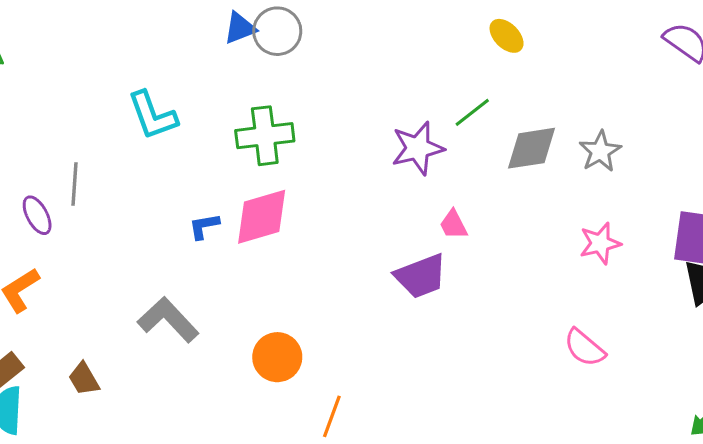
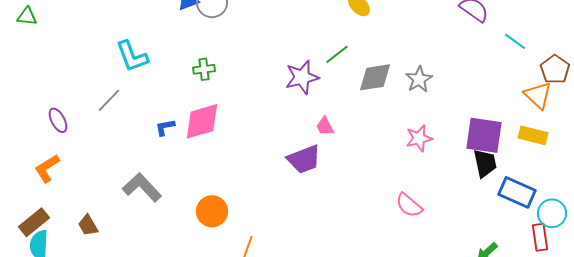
green cross: (265, 136) -> (204, 69), size x0.6
gray line: (75, 184) -> (109, 100), moved, turned 40

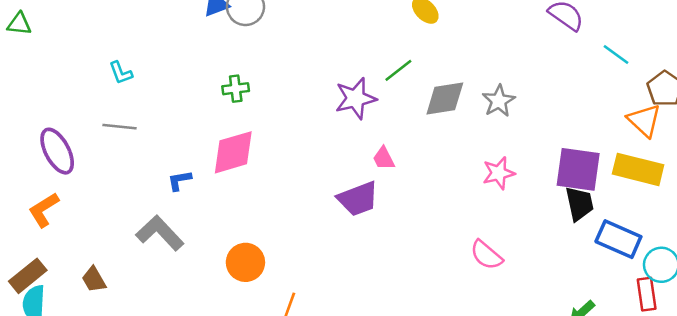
cyan L-shape: (132, 56) -> (121, 73), moved, size x0.6
gray line: (109, 100) -> (120, 127), turned 52
purple ellipse: (58, 120) -> (57, 151), size x1.5
blue L-shape: (165, 127) -> (179, 180), moved
yellow rectangle: (533, 135) -> (638, 169), size x1.4

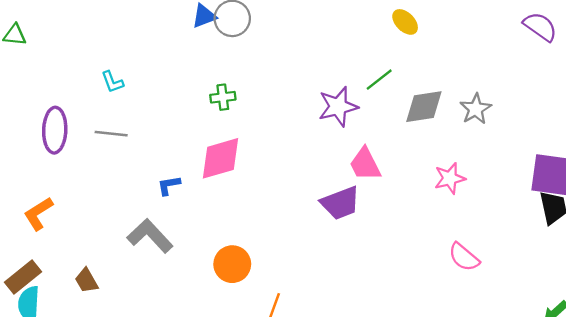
purple ellipse: (57, 151) -> (55, 130), moved, turned 30
pink trapezoid: (384, 158) -> (365, 164), size x1.5
pink star: (499, 173) -> (450, 178), moved

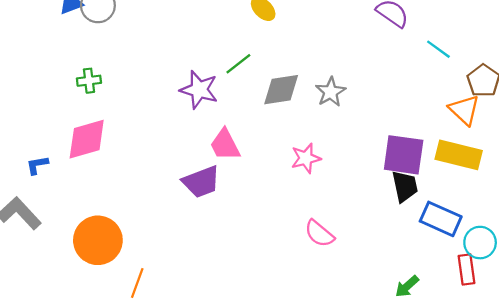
purple star: (338, 107) -> (199, 90), turned 30
orange circle: (232, 264) -> (98, 240), size x1.4

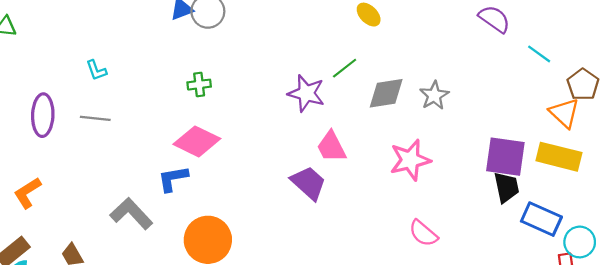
pink diamond: (87, 139) -> (197, 141), turned 42
pink star: (306, 158) -> (410, 160), size x1.4
blue L-shape: (37, 165) -> (173, 179), moved, size x1.4
purple trapezoid: (201, 182) -> (308, 183), turned -117

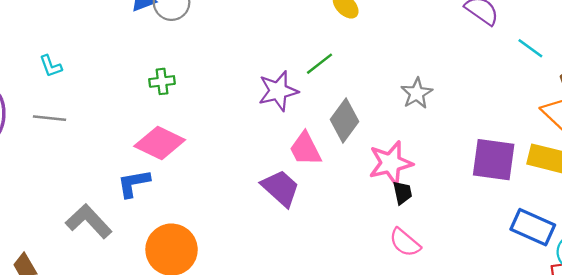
purple star: (306, 93) -> (278, 91), turned -30
gray diamond: (386, 93) -> (344, 121), moved, turned -45
black trapezoid: (506, 187) -> (402, 193), moved, size x0.7

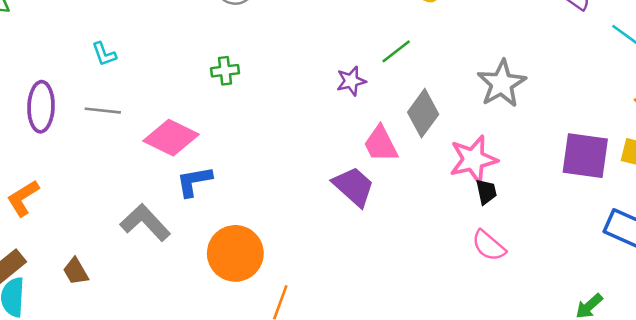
purple star: (278, 91) -> (351, 81), size x0.7
gray star: (417, 93) -> (502, 84), size x1.4
pink diamond: (160, 143) -> (171, 138), moved

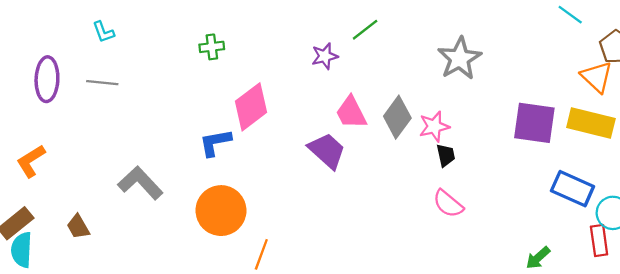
gray diamond: (423, 113) -> (397, 117), moved
pink diamond: (171, 138) -> (251, 107), moved, turned -63
pink star: (473, 159) -> (434, 126), size x0.7
blue L-shape: (194, 181) -> (215, 143), moved

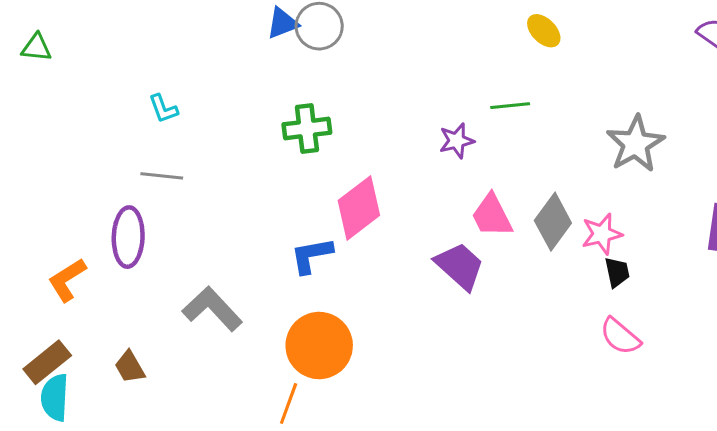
green line: (365, 30) -> (510, 106), turned 32
green cross: (212, 47) -> (307, 129), size x1.4
purple ellipse: (47, 79) -> (128, 237), moved
orange line: (261, 254) -> (289, 404), moved

